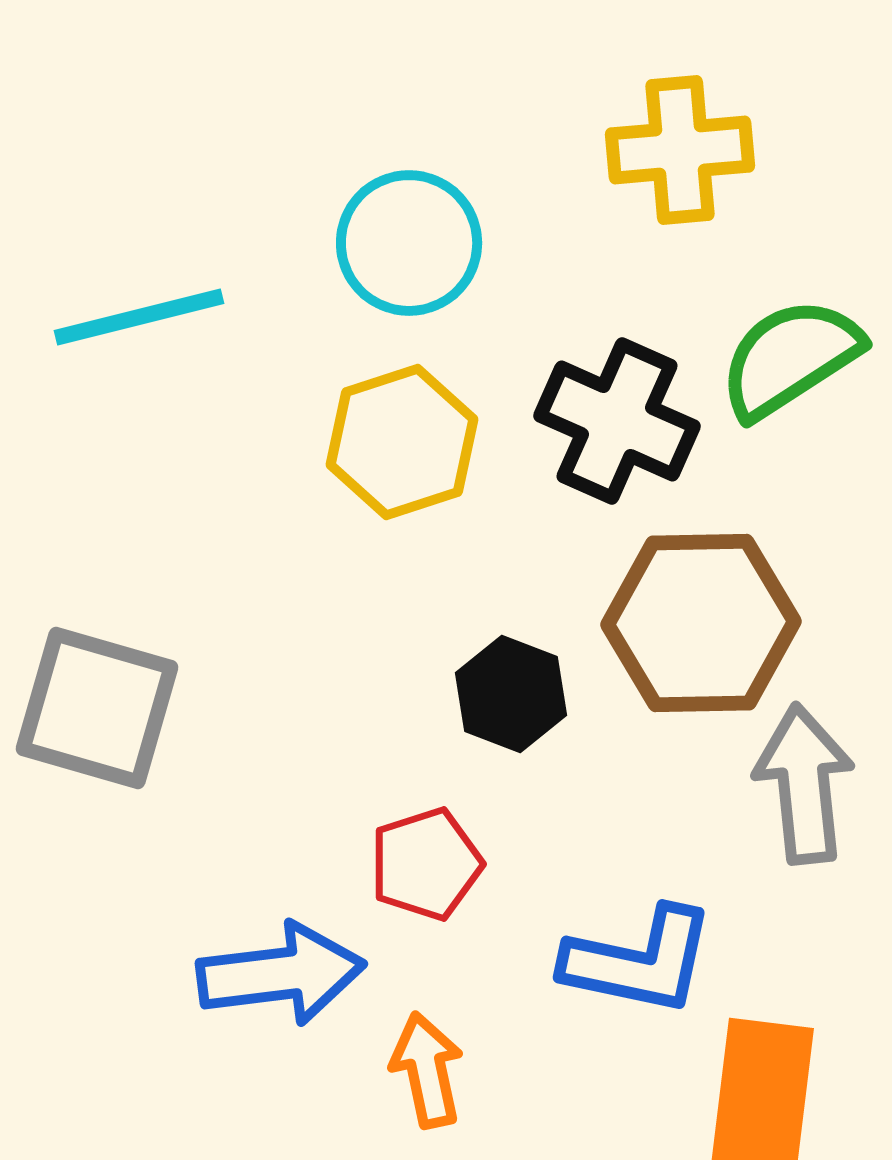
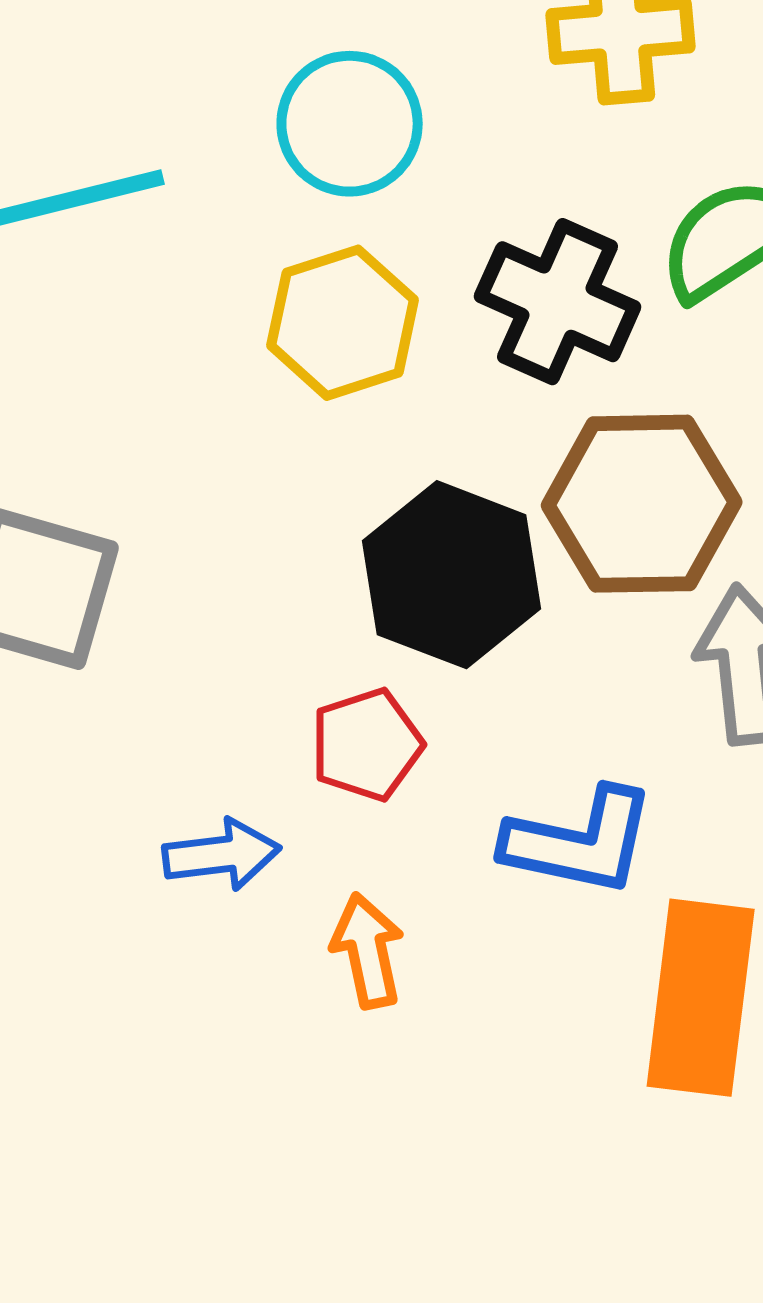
black hexagon: (511, 694) -> (452, 575), size x1.6
blue arrow: (281, 974) -> (222, 855), size x0.7

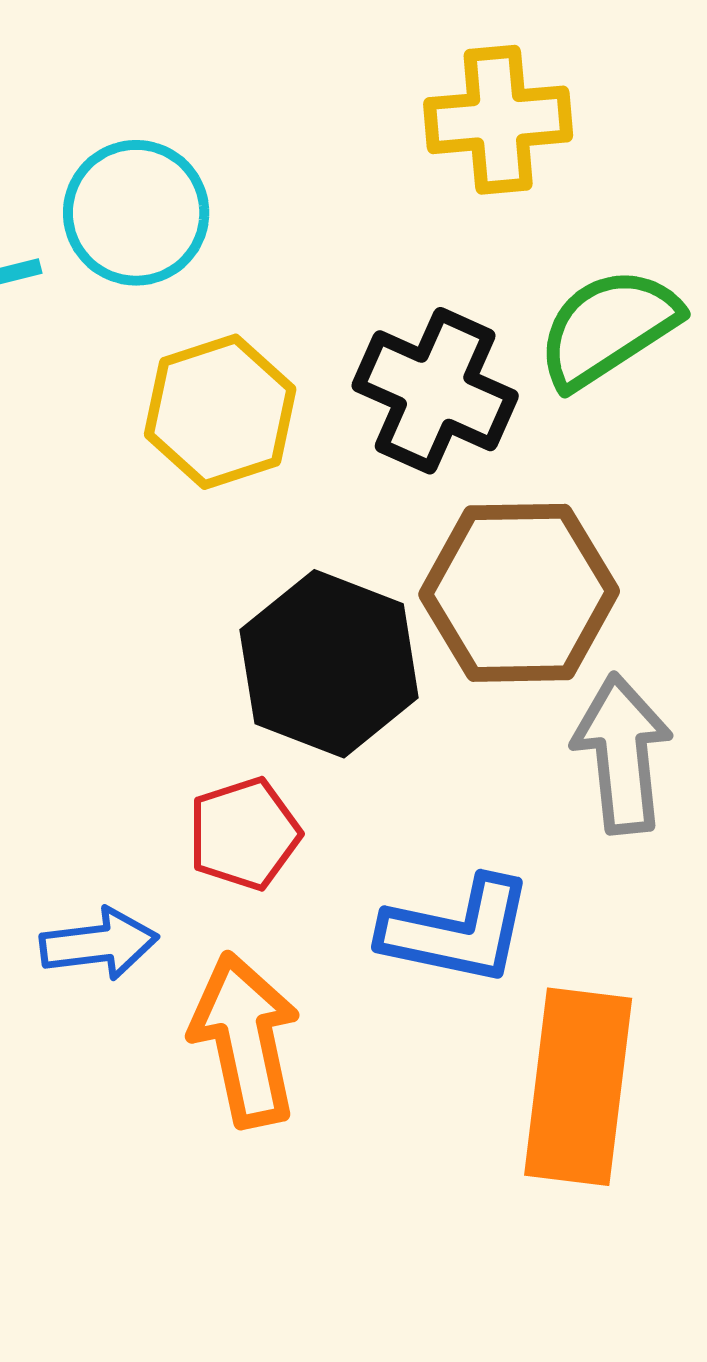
cyan circle: (350, 124) -> (136, 213), moved
orange arrow: (368, 951) -> (245, 1040), size x1.5

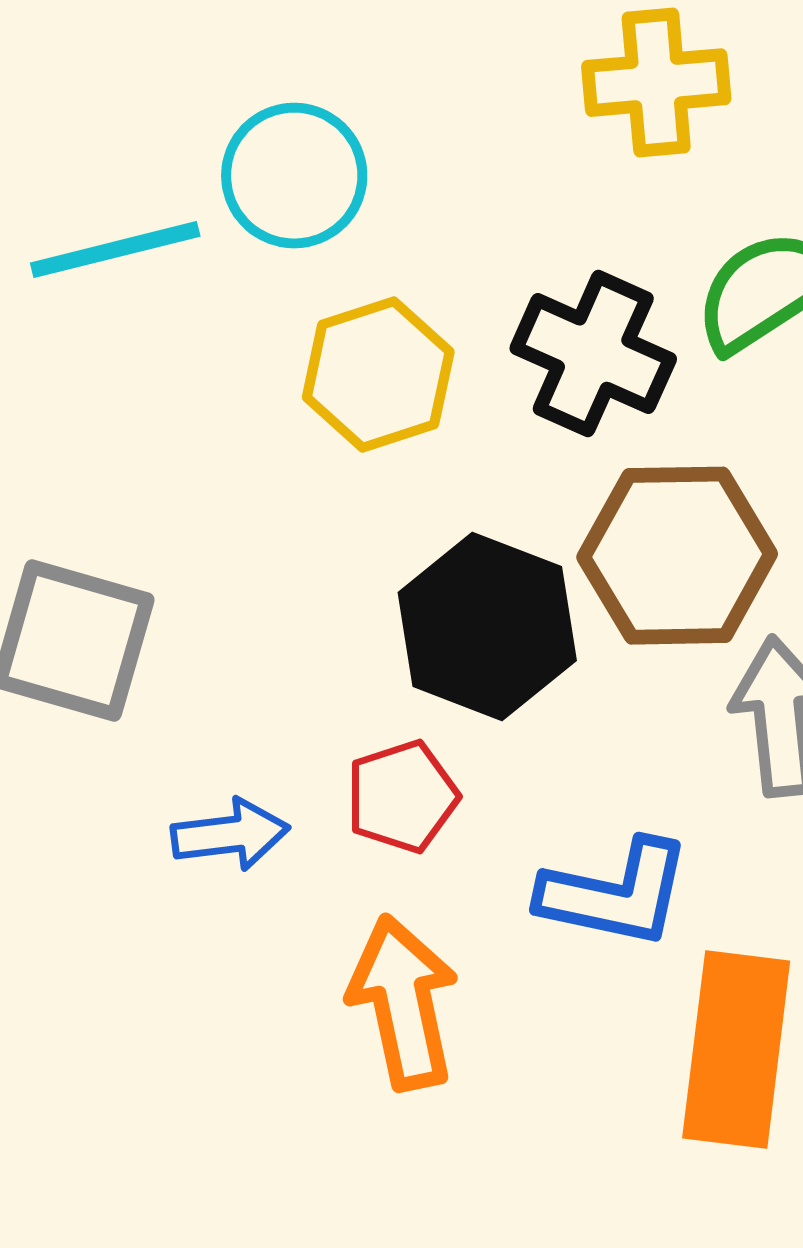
blue arrow: (99, 944) -> (230, 835), moved

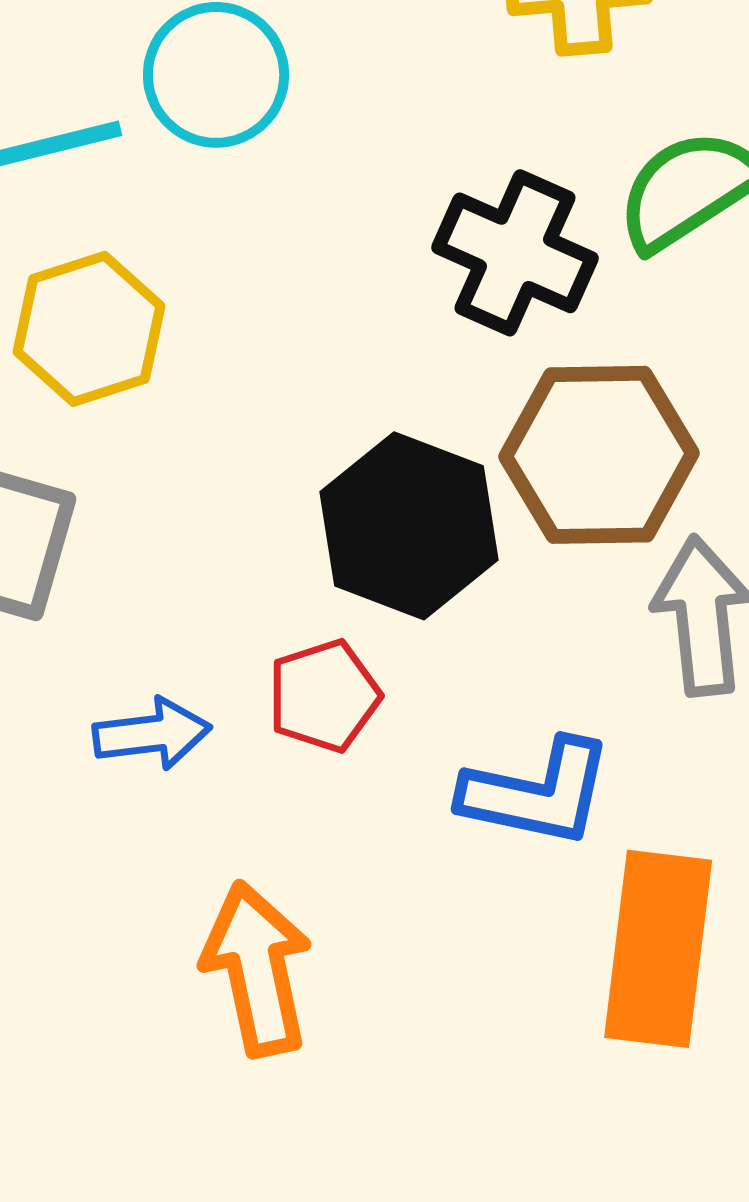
yellow hexagon: (378, 375) -> (89, 329), moved
orange arrow: (403, 1003) -> (257, 969), moved

